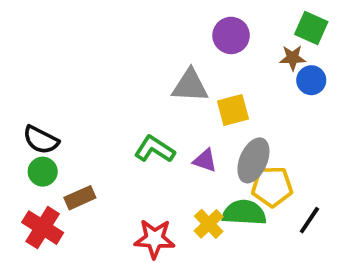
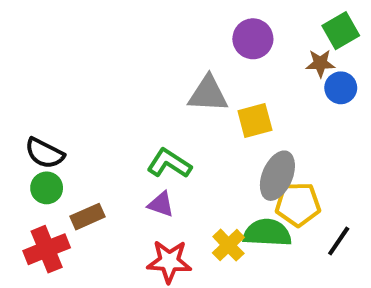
green square: (311, 28) -> (341, 31), turned 36
purple triangle: (205, 160) -> (161, 204), moved
red cross: (43, 228) -> (47, 249), turned 36

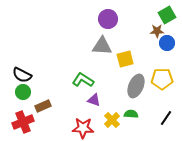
purple circle: (253, 39) -> (108, 19), moved
purple triangle: (161, 204) -> (94, 100), moved
yellow pentagon: (298, 204) -> (162, 79), moved
green semicircle: (267, 233) -> (131, 114), size x0.6

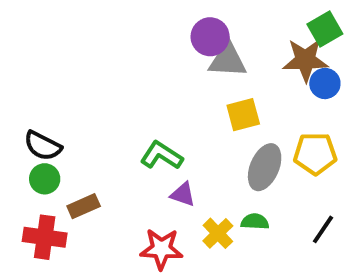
brown star: (157, 31) -> (305, 60), size x1.6
gray triangle: (102, 46) -> (228, 60), moved
red cross: (23, 122) -> (45, 237), turned 30

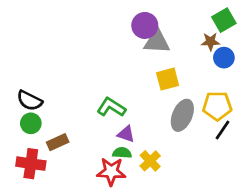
brown star: (305, 60) -> (210, 42), size x0.6
green semicircle: (255, 222) -> (122, 153), moved
black line: (323, 229) -> (223, 130), moved

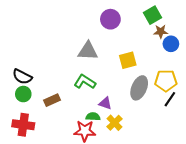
green square: (224, 20) -> (152, 15), moved
gray triangle: (157, 42) -> (88, 51), moved
purple triangle: (126, 134) -> (105, 103), moved
brown rectangle: (58, 142) -> (52, 100), moved

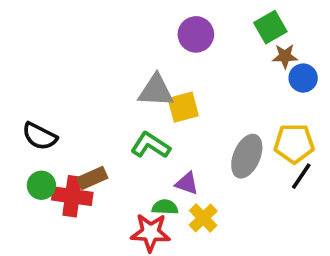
yellow square: (128, 60) -> (183, 107), moved
green circle: (23, 94) -> (41, 185), moved
red cross: (23, 125) -> (72, 196), moved

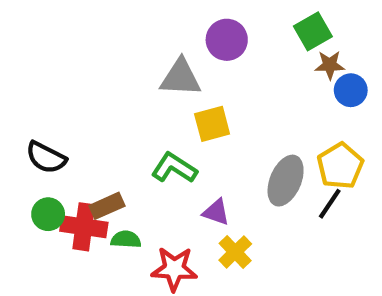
gray triangle: (156, 91) -> (180, 78), moved
yellow pentagon: (294, 143) -> (340, 166), turned -30
black line: (301, 176) -> (330, 204), moved
green semicircle: (165, 207) -> (126, 239), moved

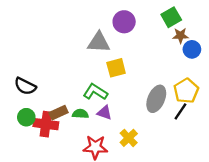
purple triangle: (216, 212) -> (104, 113), moved
green semicircle: (126, 239) -> (80, 114), moved

